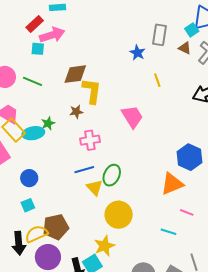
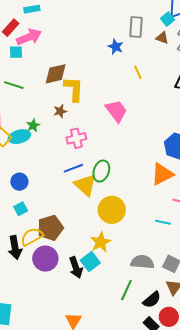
yellow triangle: (95, 188) -> (85, 185), size x1.4

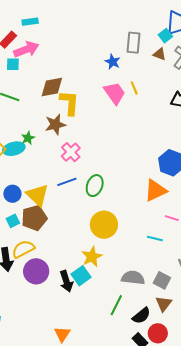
brown star: (60, 111) -> (55, 125), size x1.5
pink trapezoid: (116, 111) -> (115, 93), moved
pink cross: (76, 138) -> (71, 152), turned -30
yellow triangle: (85, 185) -> (37, 195), moved
brown pentagon: (50, 228) -> (34, 218), moved

